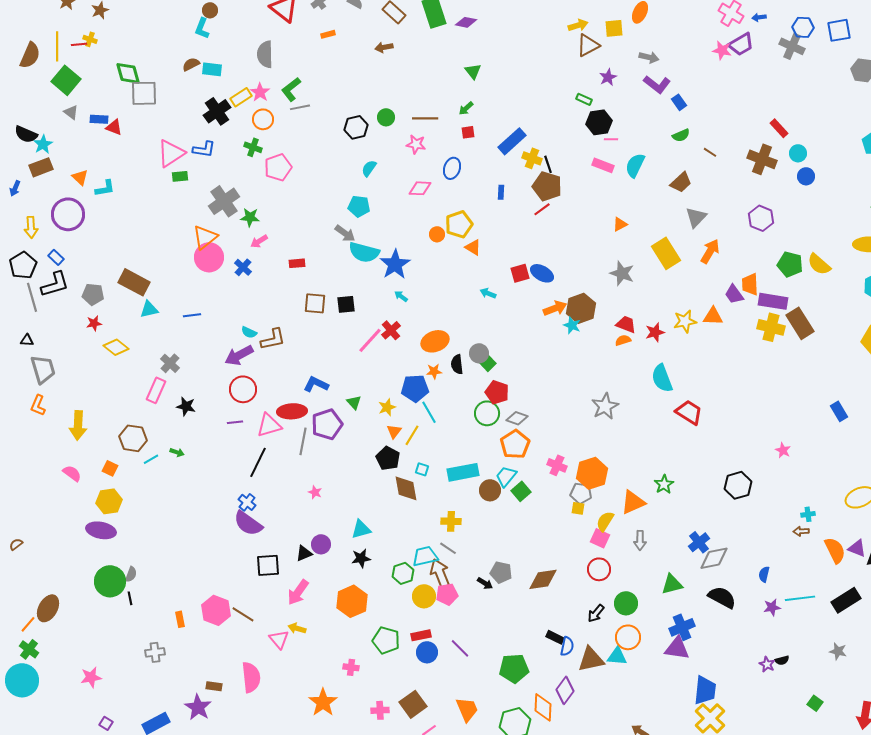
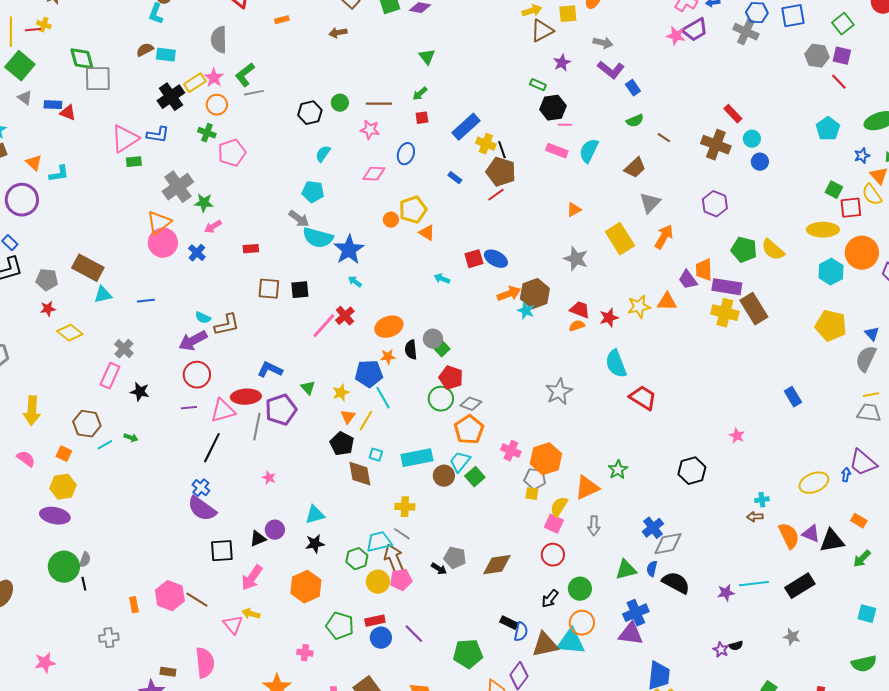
blue rectangle: (501, 192) -> (455, 178), turned -56
blue semicircle: (764, 574) -> (652, 569), moved
cyan triangle: (617, 656) -> (571, 642), size x1.4

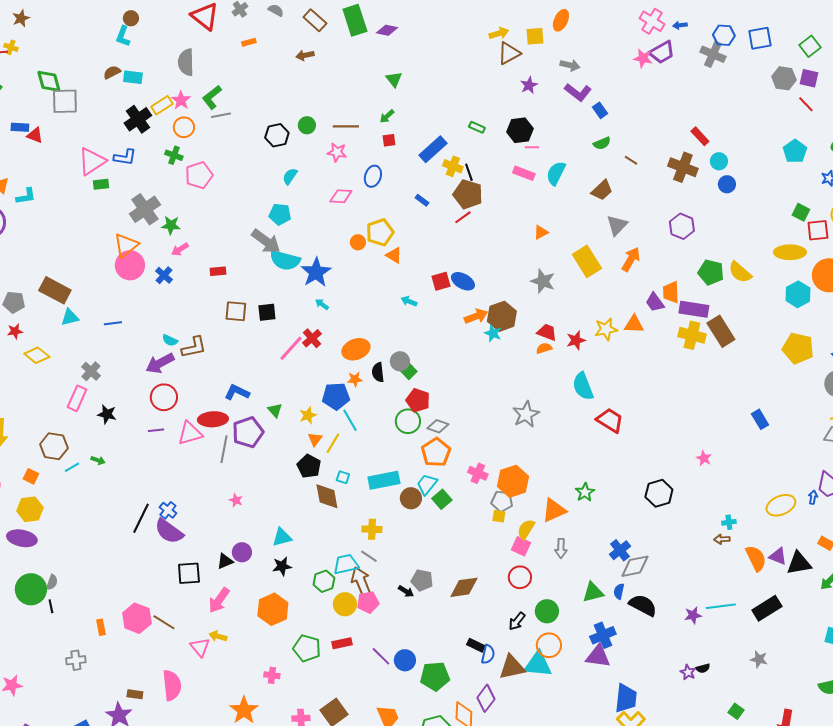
green rectangle: (538, 85) -> (477, 127), moved
gray arrow: (299, 219) -> (266, 241), size x1.4
black line: (212, 448) -> (141, 518), moved
blue circle: (381, 638) -> (405, 660), moved

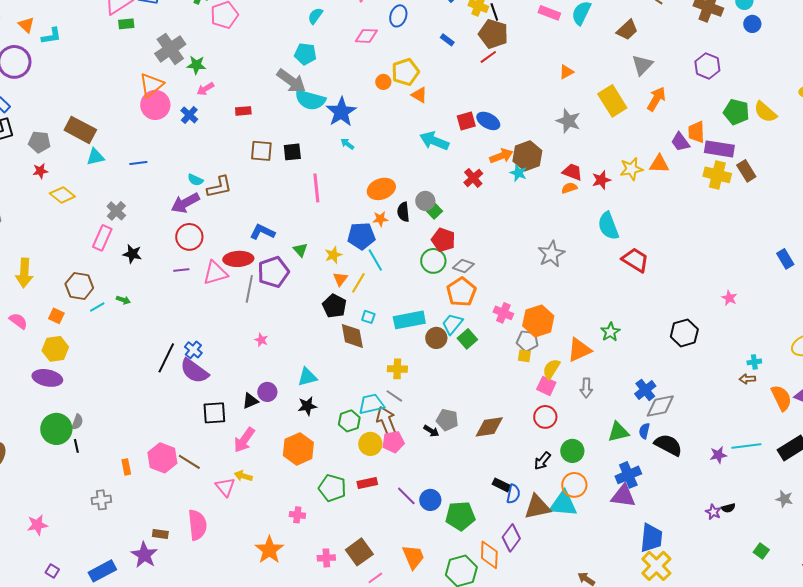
cyan arrow: (409, 301) -> (434, 141), size x1.8
brown rectangle: (721, 331) -> (746, 171), size x0.7
red cross: (312, 338) -> (473, 178), moved
pink line: (291, 348) -> (316, 188), turned -48

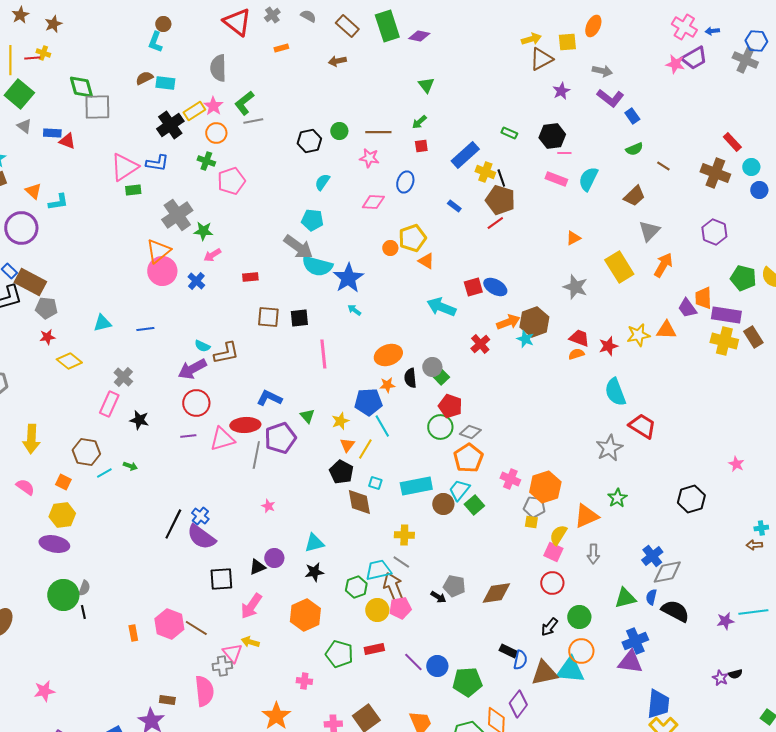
brown rectangle: (80, 130) -> (30, 282), moved
gray star: (551, 254) -> (609, 448), moved
gray cross: (101, 500) -> (222, 666), moved

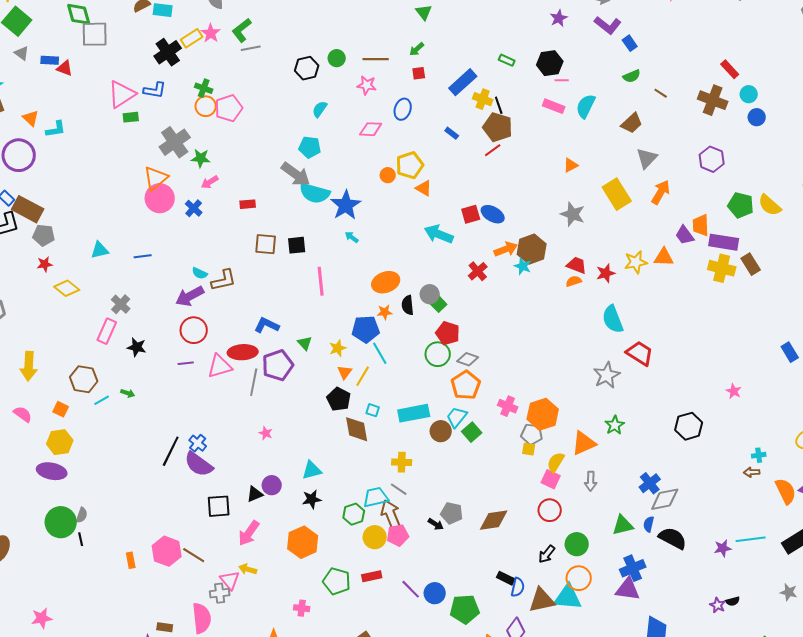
orange circle: (216, 133) -> (206, 106), moved

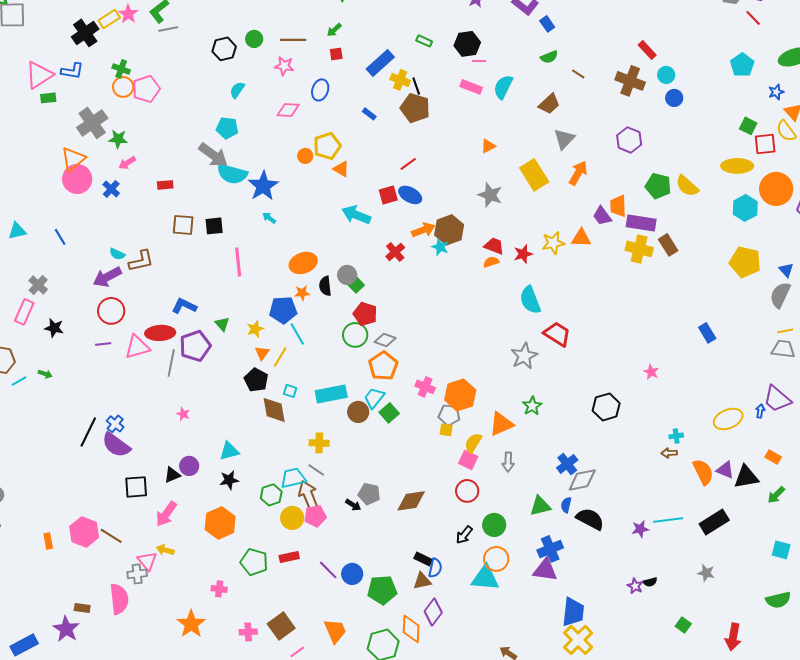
red line: (493, 150) -> (408, 164), moved
blue line: (143, 256) -> (60, 237), turned 66
brown triangle: (542, 600) -> (422, 581), moved, size x0.7

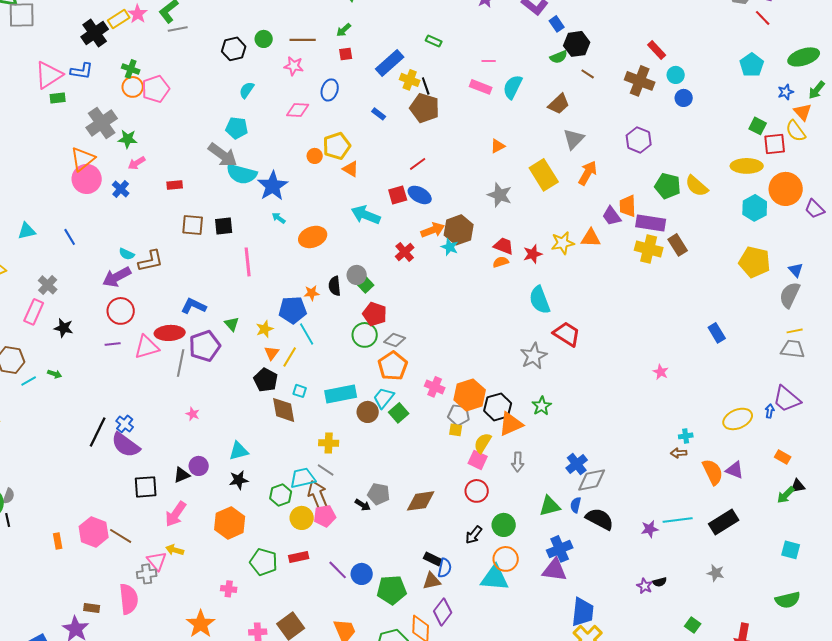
black hexagon: (467, 44) -> (577, 44), moved
orange ellipse: (303, 263) -> (313, 237), moved
black hexagon: (606, 407) -> (498, 407), moved
black triangle: (746, 477) -> (798, 486), moved, size x0.6

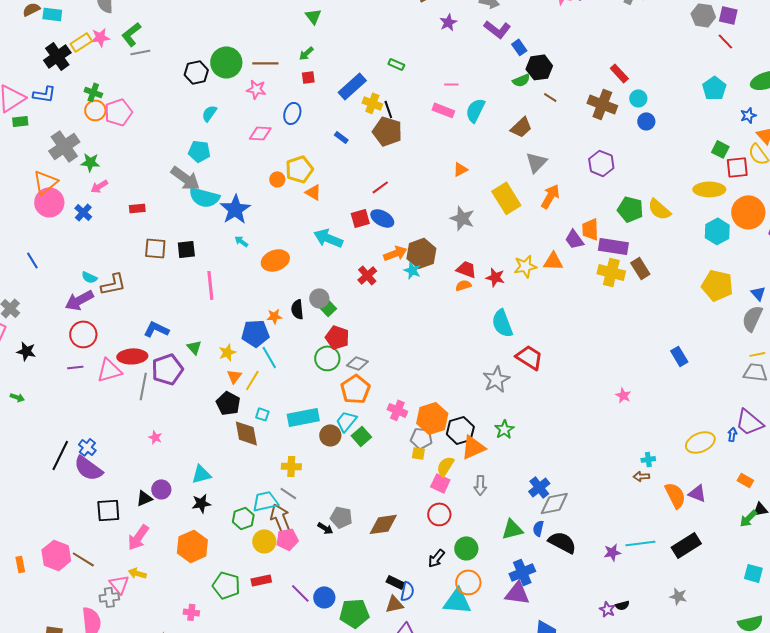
pink star: (138, 14) -> (100, 37), turned 30
green circle: (264, 39) -> (226, 62), size x1.8
red star: (533, 254) -> (495, 277), turned 30

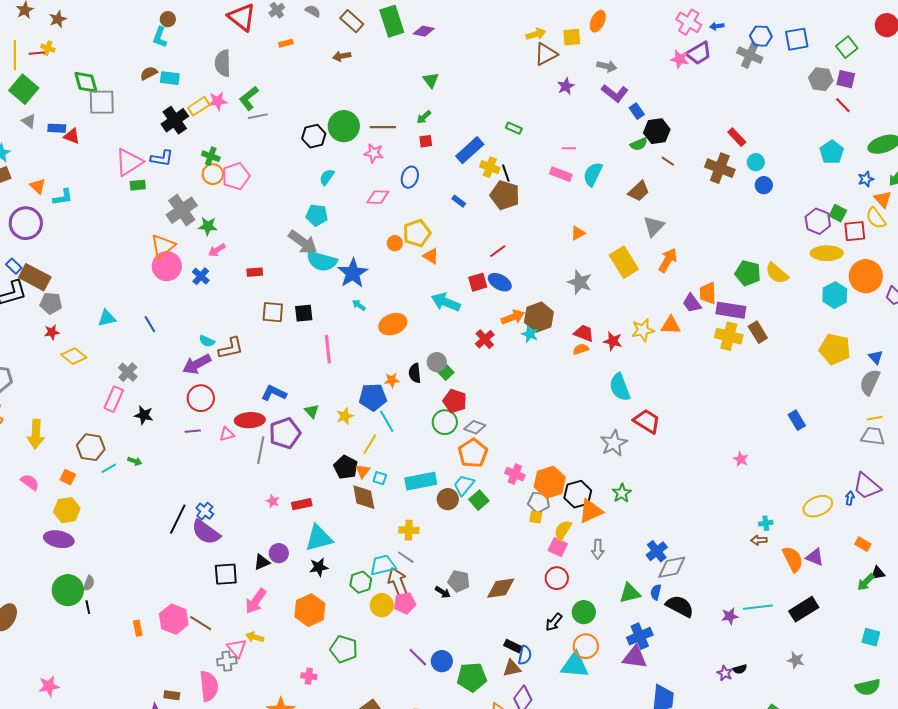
purple hexagon: (601, 163) -> (818, 221), moved
pink triangle: (109, 370) -> (227, 434), size x0.6
orange triangle: (234, 376) -> (363, 471), moved
cyan triangle: (201, 474) -> (319, 538), size x1.4
red rectangle: (261, 580) -> (302, 504), moved

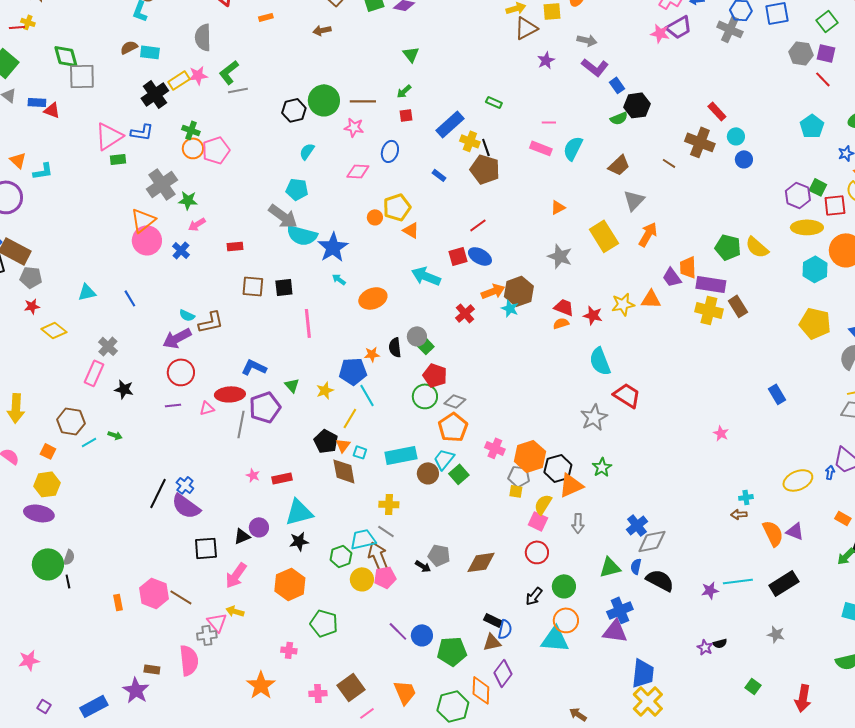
brown line: (668, 161) -> (669, 163), moved

